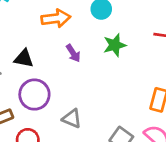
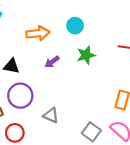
purple arrow: (73, 53) -> (52, 62), turned 88

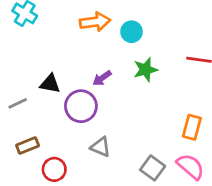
orange arrow: (38, 33) -> (95, 22), moved
purple circle: (20, 96) -> (81, 106), moved

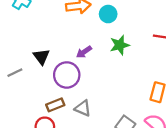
black triangle: (50, 84) -> (41, 57), turned 42
brown rectangle: (28, 146) -> (55, 105), moved

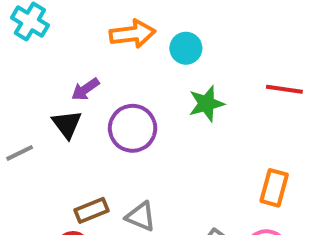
purple arrow: (84, 52) -> (85, 89), moved
purple circle: (67, 75) -> (133, 128), moved

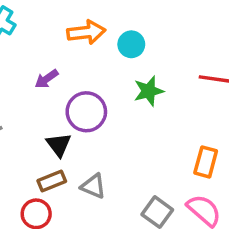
black triangle: (67, 124) -> (59, 145), moved

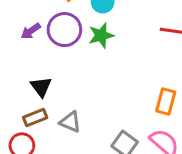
green star: (149, 91) -> (101, 35), moved
purple circle: (86, 112) -> (64, 30), moved

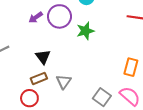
green star: (101, 35) -> (85, 31), moved
gray triangle: (70, 122) -> (64, 82), turned 42

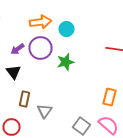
black triangle: (43, 57) -> (14, 72), moved
brown rectangle: (39, 78) -> (24, 99), moved, turned -56

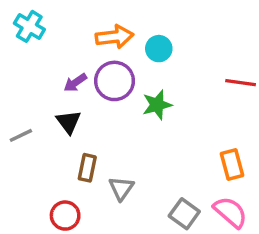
orange rectangle: (110, 97) -> (232, 164), turned -30

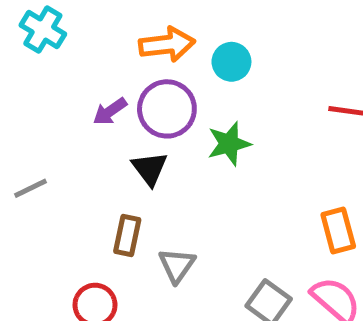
black triangle: (69, 122) -> (150, 168), moved

